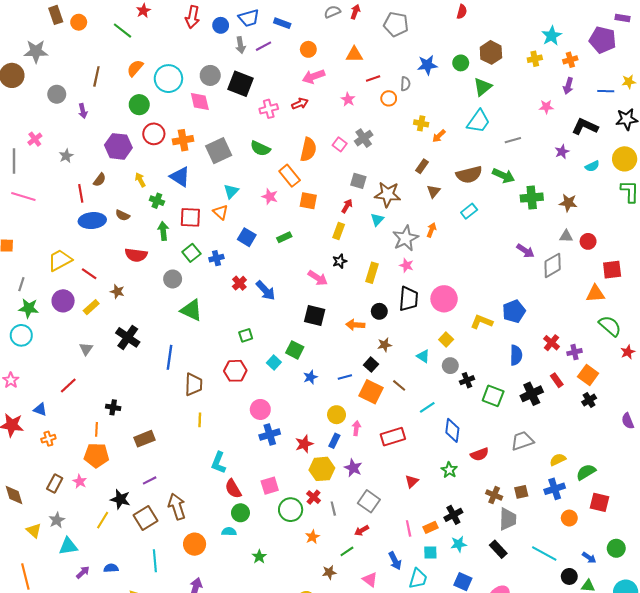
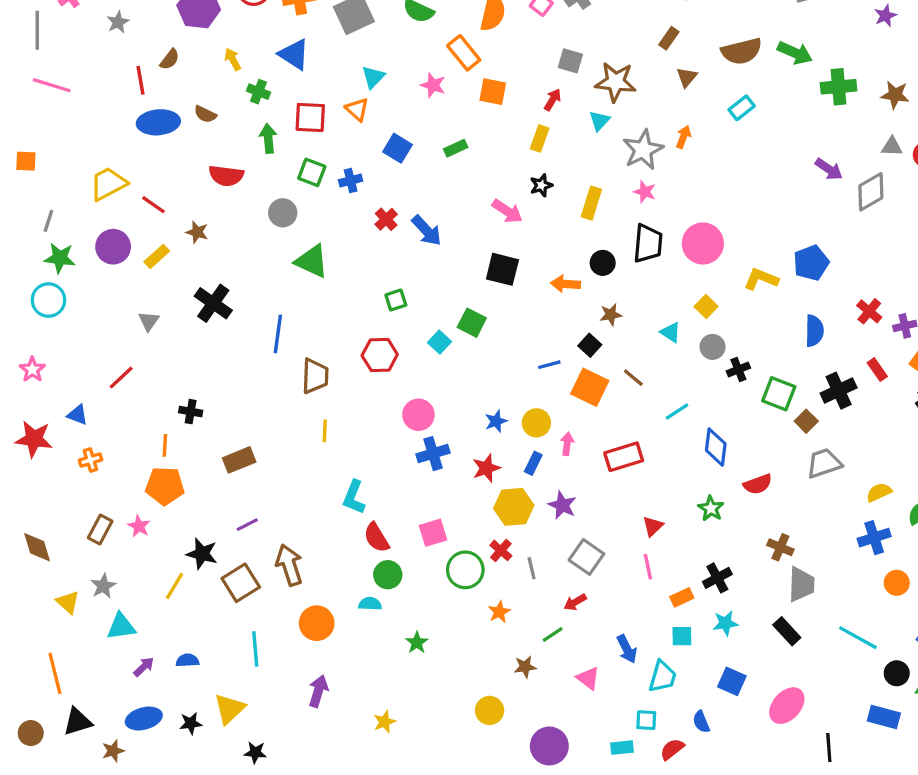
green square: (191, 253) -> (312, 172), turned -30
blue star: (310, 377) -> (496, 421), moved
brown square: (521, 492) -> (806, 421), moved, turned -32
pink line: (409, 528) -> (648, 567), moved

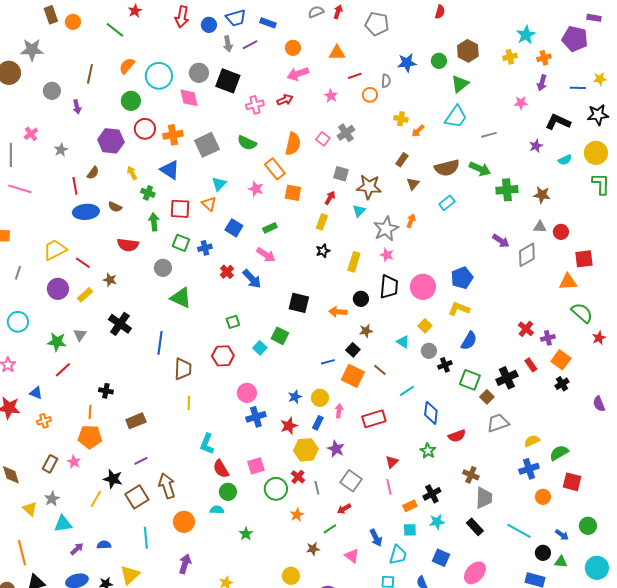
pink arrow: (507, 211) -> (266, 255), moved
green star: (60, 258) -> (57, 342), moved
blue pentagon: (811, 263) -> (462, 278), moved
blue semicircle: (814, 331) -> (469, 341), moved, turned 30

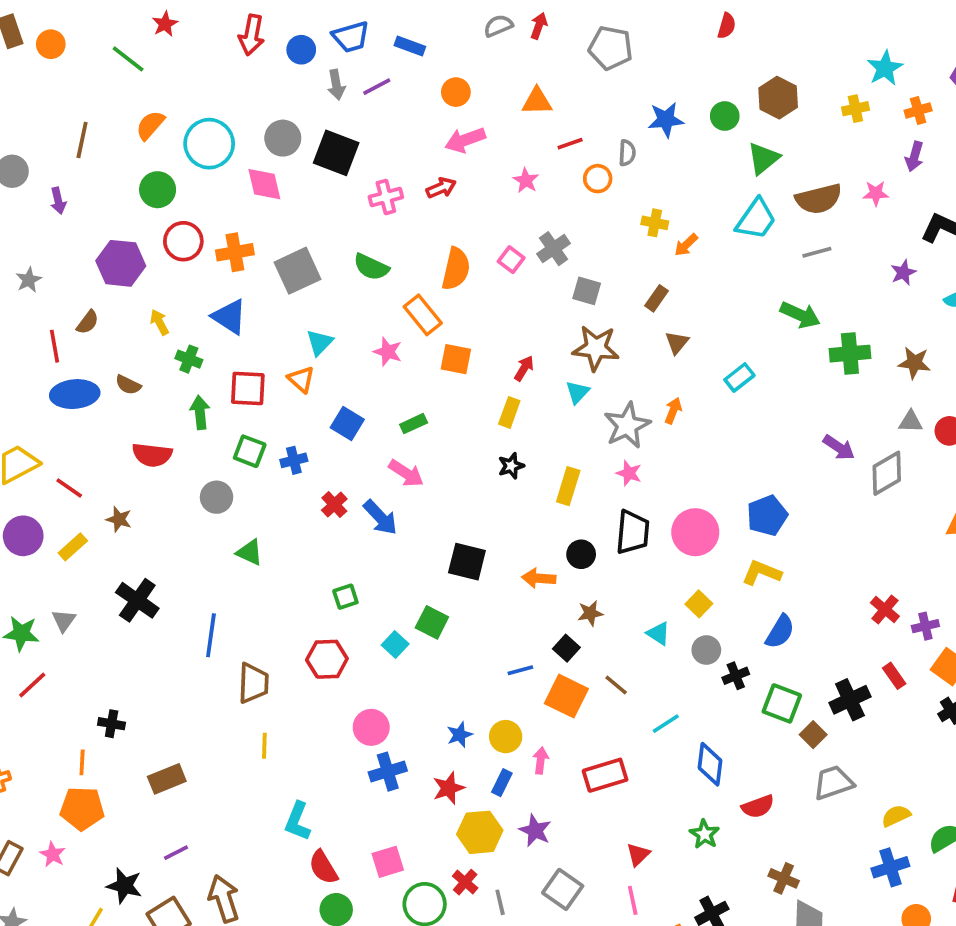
brown semicircle: (447, 168) -> (819, 199), moved
gray square: (341, 174) -> (587, 291), moved
green triangle: (181, 298) -> (250, 552), size x0.7

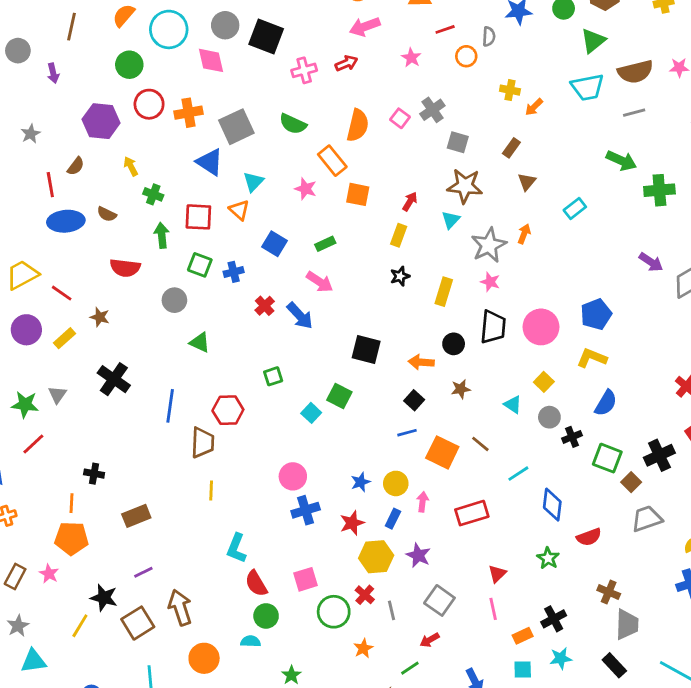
cyan trapezoid: (756, 219) -> (588, 87), turned 44
blue triangle: (229, 317) -> (210, 162), moved
black square: (566, 648) -> (414, 400), moved
red hexagon: (327, 659) -> (228, 410), moved

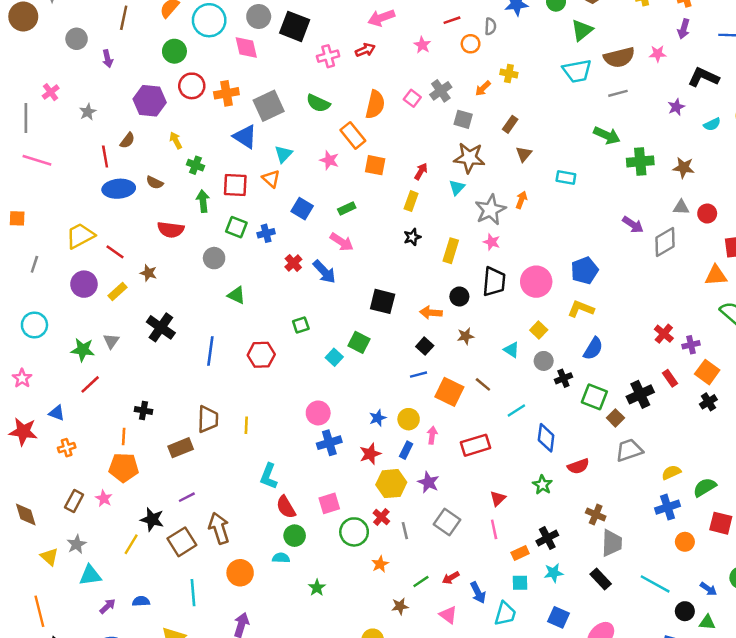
orange arrow: (534, 107) -> (483, 88), moved
cyan rectangle: (575, 209) -> (566, 178), turned 48
brown trapezoid: (203, 443) -> (208, 419), moved
red arrow: (430, 640) -> (451, 578), moved

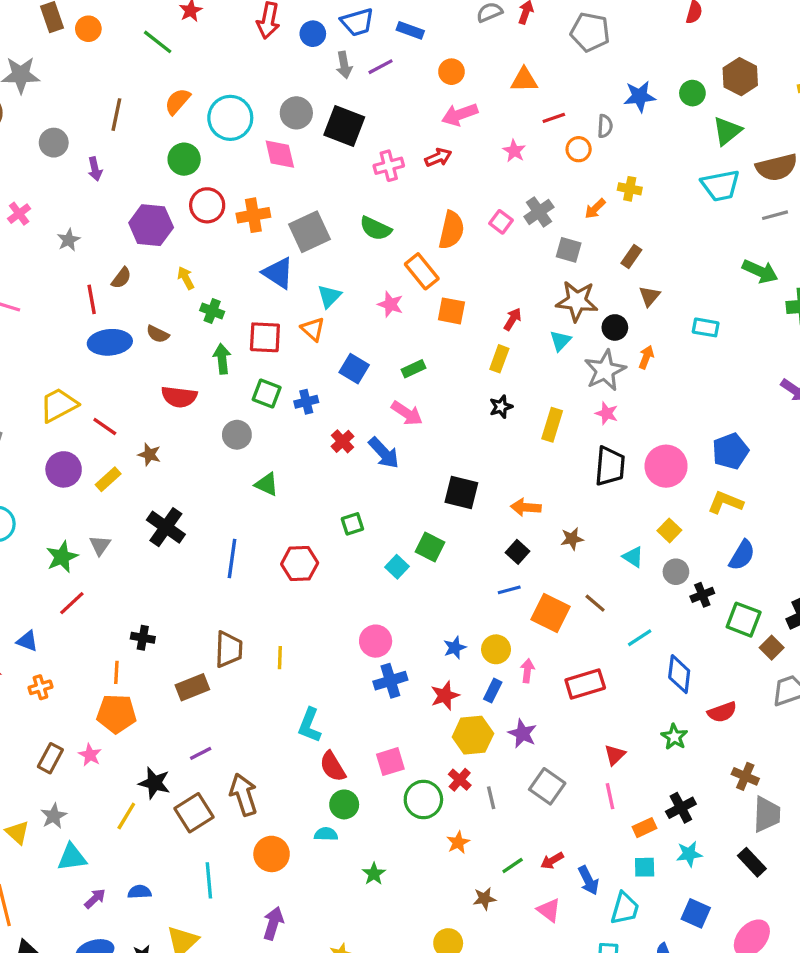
black circle: (459, 297) -> (615, 327), moved
green star: (83, 350) -> (62, 557), turned -30

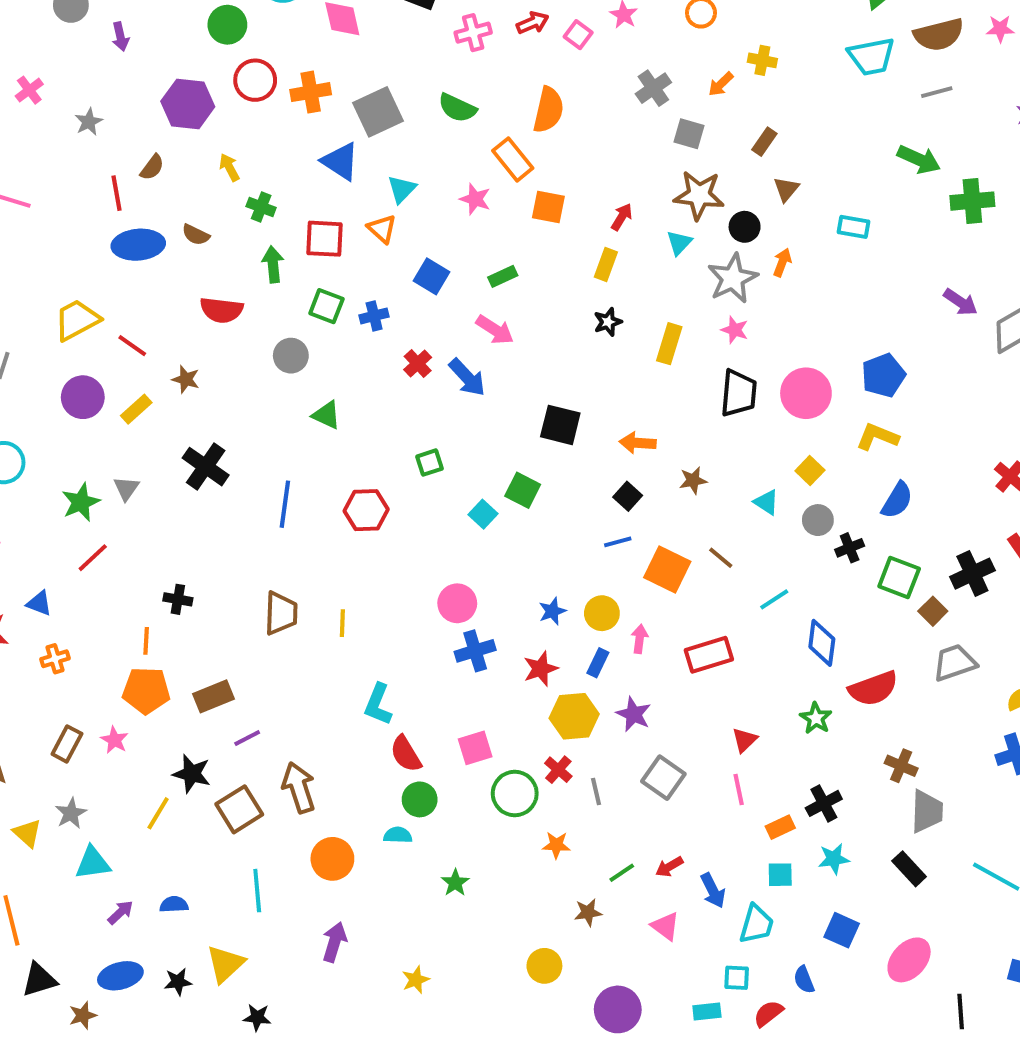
pink square: (501, 222) -> (578, 35), moved
brown rectangle: (192, 687) -> (214, 696), moved
red semicircle: (722, 712) -> (873, 688), size x1.4
orange star: (458, 842) -> (556, 845), turned 30

